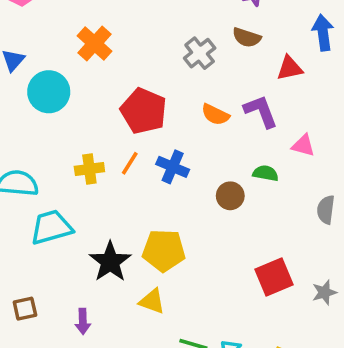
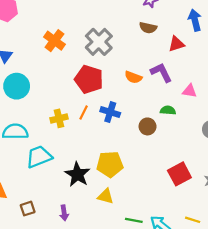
gray cross: (200, 53) -> (99, 42), moved, size x1.4
cyan circle: (49, 92) -> (17, 86), moved

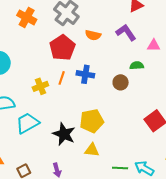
orange semicircle: (133, 77) -> (93, 35), moved
red pentagon: (89, 79) -> (62, 48), turned 30

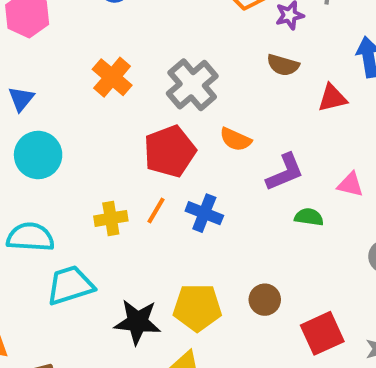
purple L-shape: (126, 32) -> (285, 172), moved, turned 90
brown circle: (121, 82) -> (265, 300), moved
black star: (64, 134) -> (137, 322), turned -30

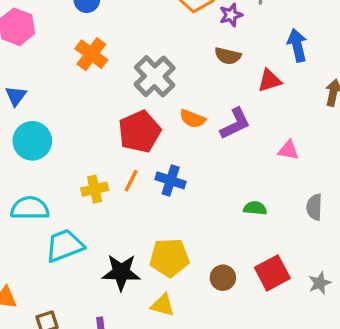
orange cross: (112, 77) -> (91, 54), moved
purple L-shape: (285, 172) -> (235, 124), moved
green semicircle: (309, 217) -> (255, 208), moved
brown circle: (265, 300) -> (223, 278), moved

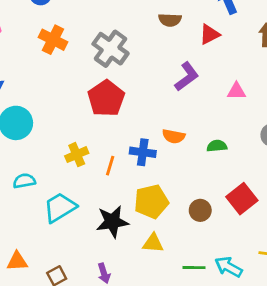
orange semicircle: (193, 119) -> (174, 136), moved
blue cross: (171, 180) -> (143, 152), moved
orange line: (131, 181) -> (110, 166), moved
cyan semicircle: (30, 208) -> (24, 181), size x0.7

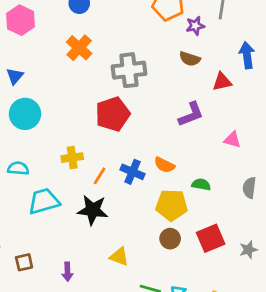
gray cross: (111, 49) -> (129, 70), turned 32
yellow pentagon: (151, 202) -> (172, 205), moved
black star: (112, 222) -> (93, 210), moved

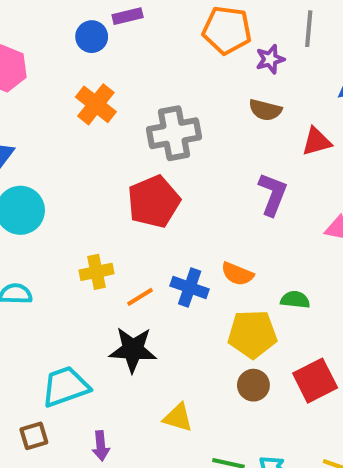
purple L-shape: (191, 114) -> (273, 194), turned -44
orange line: (100, 176) -> (140, 297), turned 30
cyan trapezoid: (44, 201) -> (65, 387), moved

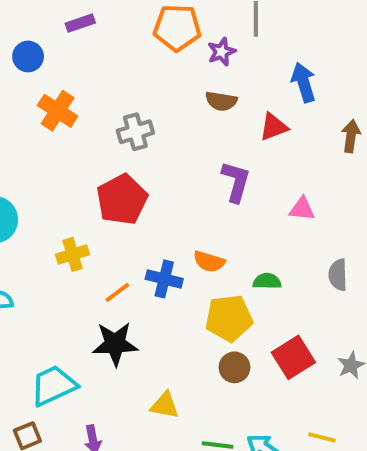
blue circle: (92, 37) -> (28, 56), moved
gray cross: (174, 133) -> (135, 132), size x0.7
yellow cross: (96, 272) -> (73, 254), moved

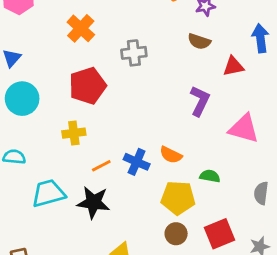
red pentagon: (122, 199) -> (88, 86), moved
pink triangle: (302, 209) -> (244, 129), size x1.6
gray semicircle: (338, 275) -> (261, 193), moved
cyan trapezoid: (53, 386) -> (48, 193), moved

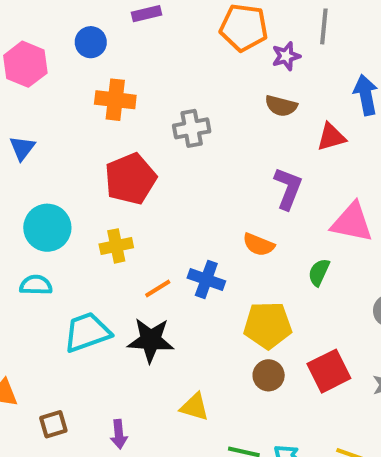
orange cross: (81, 28) -> (115, 100), turned -32
cyan circle: (22, 99) -> (47, 228), moved
orange semicircle: (171, 155) -> (259, 245), moved
green semicircle: (210, 176) -> (319, 272), moved, turned -72

